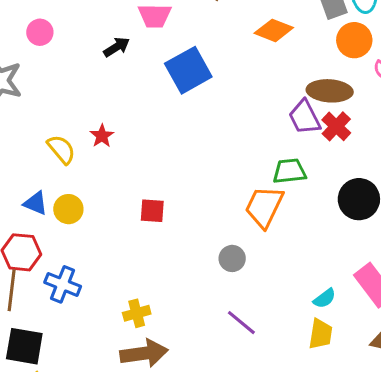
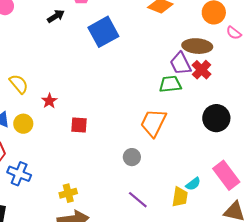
red star: (102, 136) -> (49, 101), moved
green trapezoid: (290, 171) -> (170, 84), moved
yellow trapezoid: (321, 334) -> (180, 197), moved

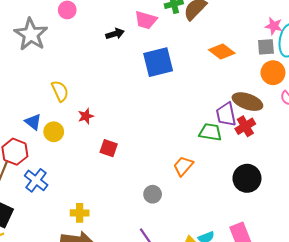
orange trapezoid: (153, 123) -> (183, 166), size x0.7

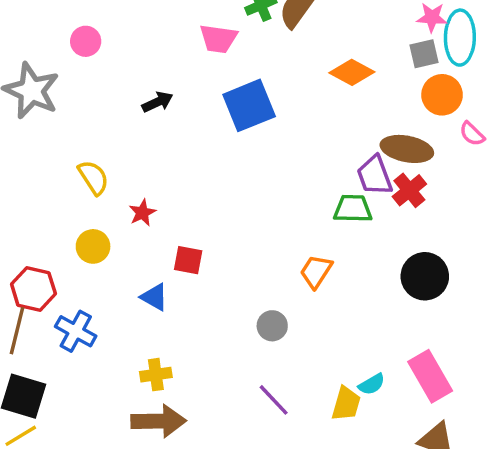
black arrow: (115, 34) -> (158, 102), moved
blue triangle: (33, 122) -> (154, 297), moved

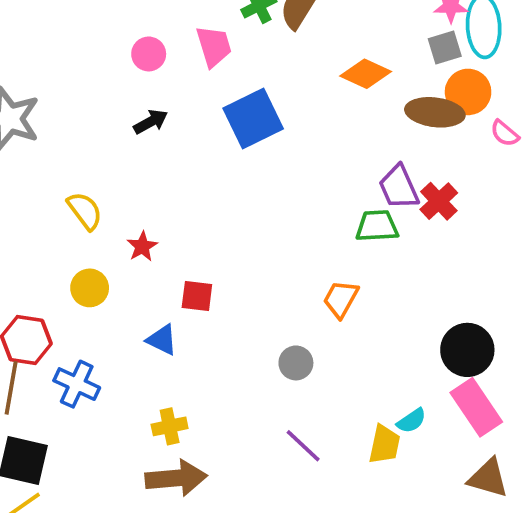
pink trapezoid: (218, 39) -> (214, 46), turned -111
pink circle: (86, 41) -> (149, 54), moved
brown ellipse: (407, 149) -> (435, 112), moved
black circle: (425, 276) -> (467, 350), moved

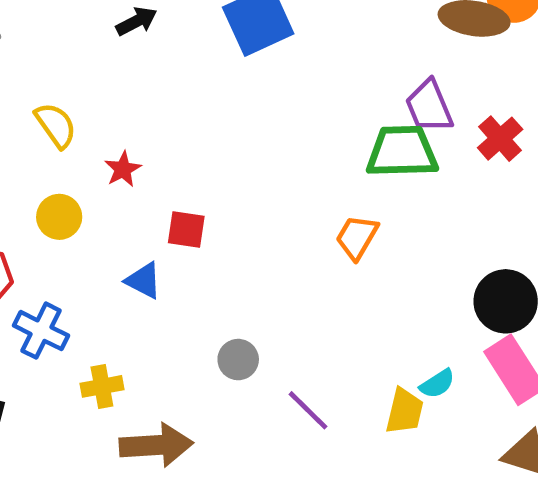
red cross: (439, 201) -> (500, 139), moved
green trapezoid: (377, 226) -> (402, 152), size x1.4
gray circle: (296, 363) -> (238, 360), moved
yellow cross: (170, 426) -> (102, 386), moved

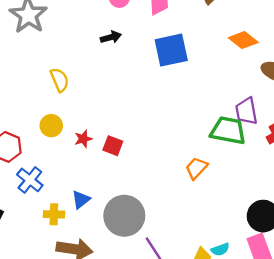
red star: (123, 169) -> (83, 139), moved
blue triangle: (144, 280) -> (81, 200), moved, turned 42
gray circle: (238, 360) -> (124, 216), size x2.0

